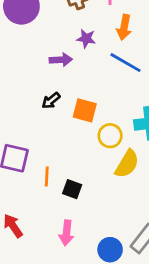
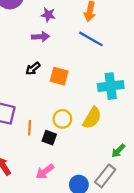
purple star: (86, 39) -> (48, 15), moved
yellow circle: (110, 136) -> (62, 119), moved
pink arrow: (66, 233) -> (45, 172), turned 48

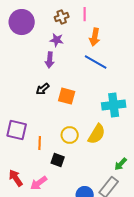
purple arrow: (41, 37) -> (50, 60), turned 98
black square: (49, 138) -> (58, 160), moved
pink arrow: (45, 172) -> (39, 183), moved

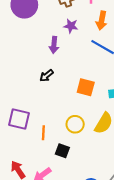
purple star: (57, 40) -> (71, 26), moved
orange square: (67, 96) -> (86, 87), moved

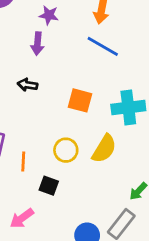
purple star: (71, 26) -> (49, 15), moved
black arrow: (47, 76) -> (27, 85), turned 48

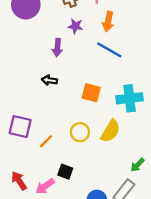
purple star: (49, 15) -> (75, 26), moved
orange line: (23, 161) -> (46, 141), turned 42
black square: (49, 186) -> (65, 172), moved

